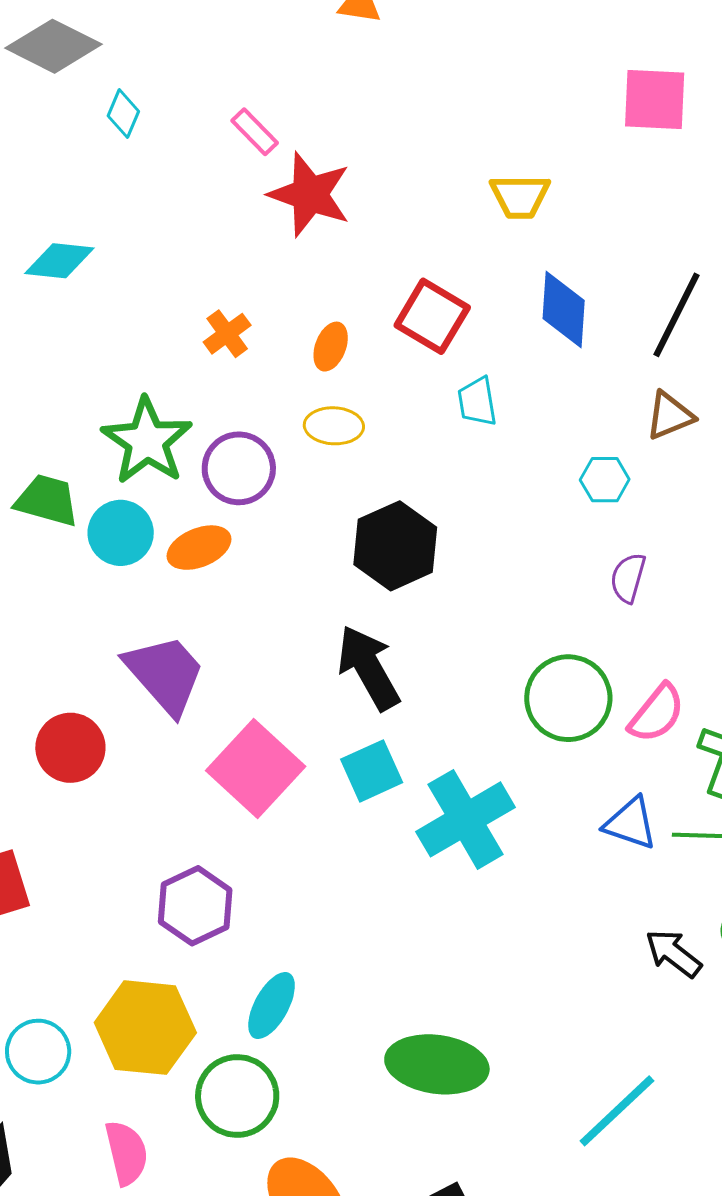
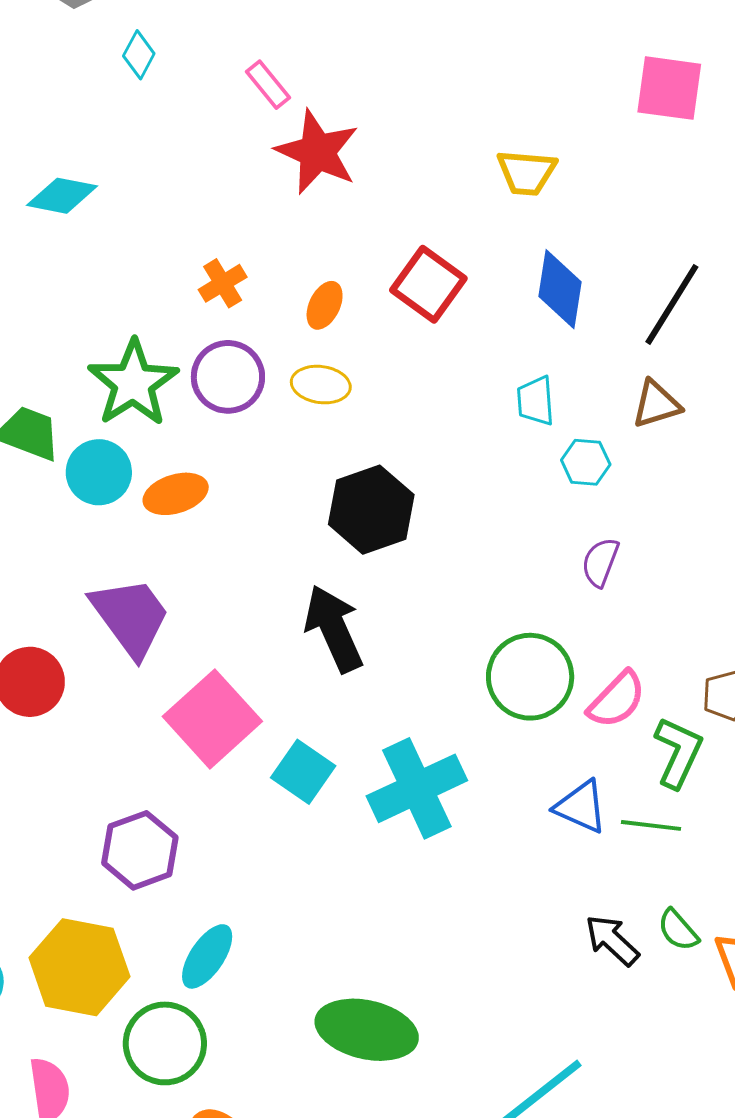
cyan trapezoid: (477, 402) -> (536, 401), moved
purple circle: (239, 468) -> (228, 377), moved
cyan square: (372, 771) -> (303, 772), moved, turned -36

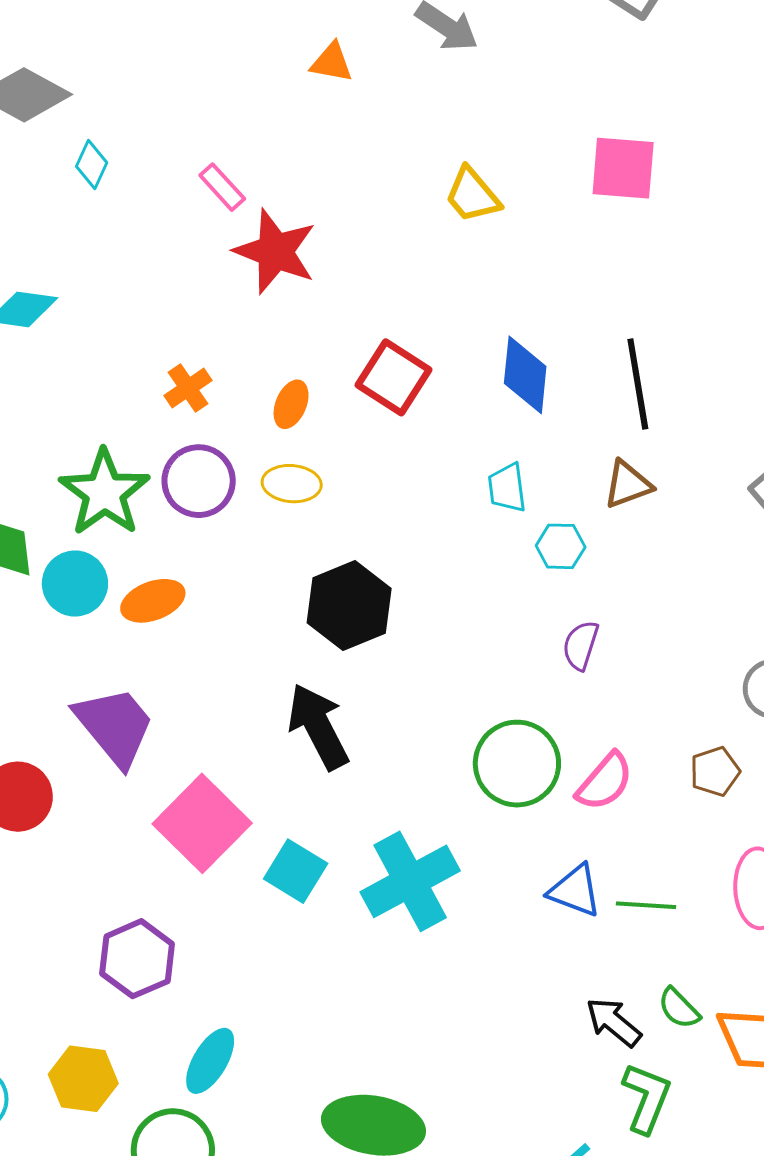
yellow trapezoid: (526, 173) -> (472, 195), moved, turned 48
black line: (672, 304) -> (638, 384), turned -38
green L-shape: (678, 752) -> (647, 1098), moved
yellow hexagon: (79, 967) -> (83, 1079), size x0.7

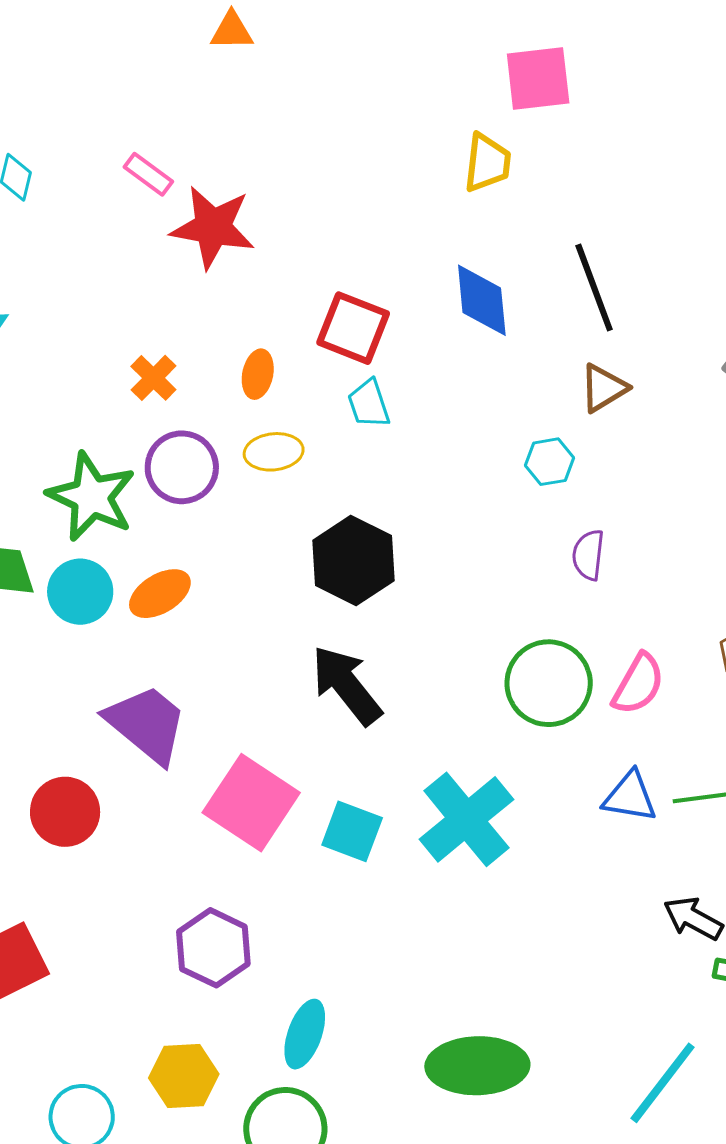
yellow trapezoid: (472, 195) -> (487, 163), moved, turned -122
cyan trapezoid: (507, 488) -> (369, 404), moved

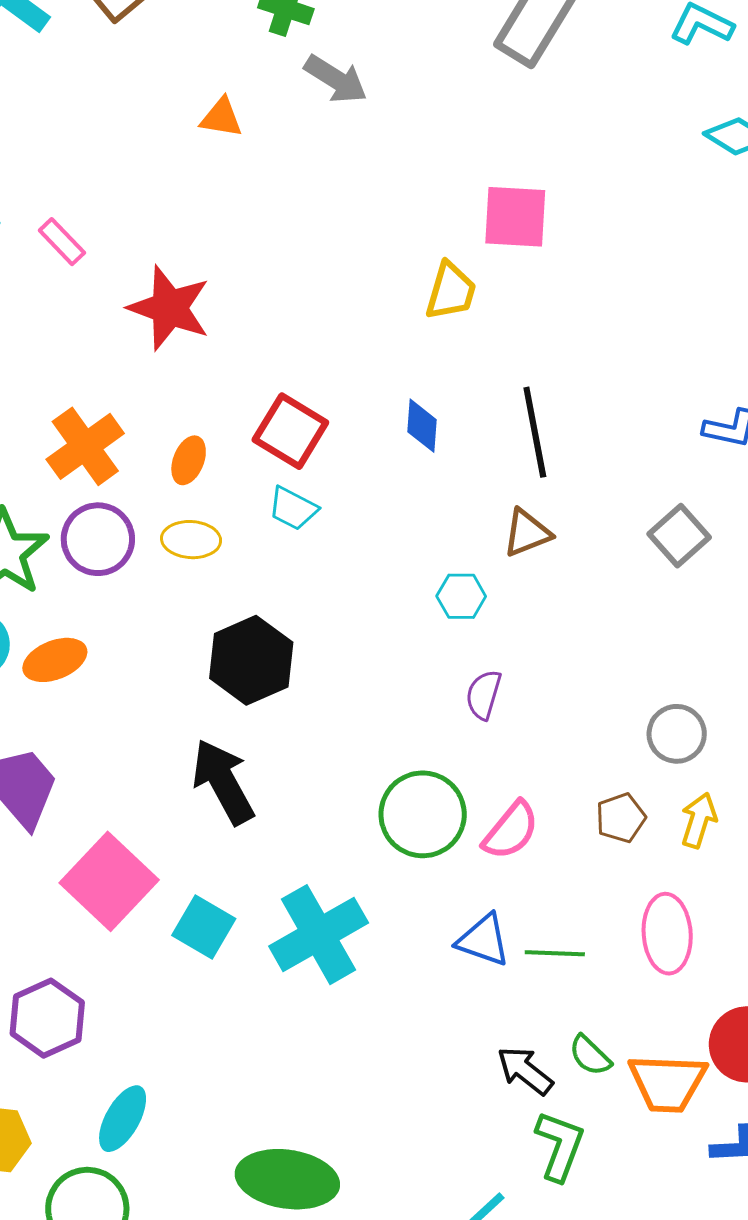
pink rectangle: (148, 174) -> (62, 242), moved
blue diamond: (482, 300) -> (422, 426), size x0.7
orange cross: (153, 378) -> (85, 446), size x1.6
cyan trapezoid: (369, 404) -> (293, 508), turned -54

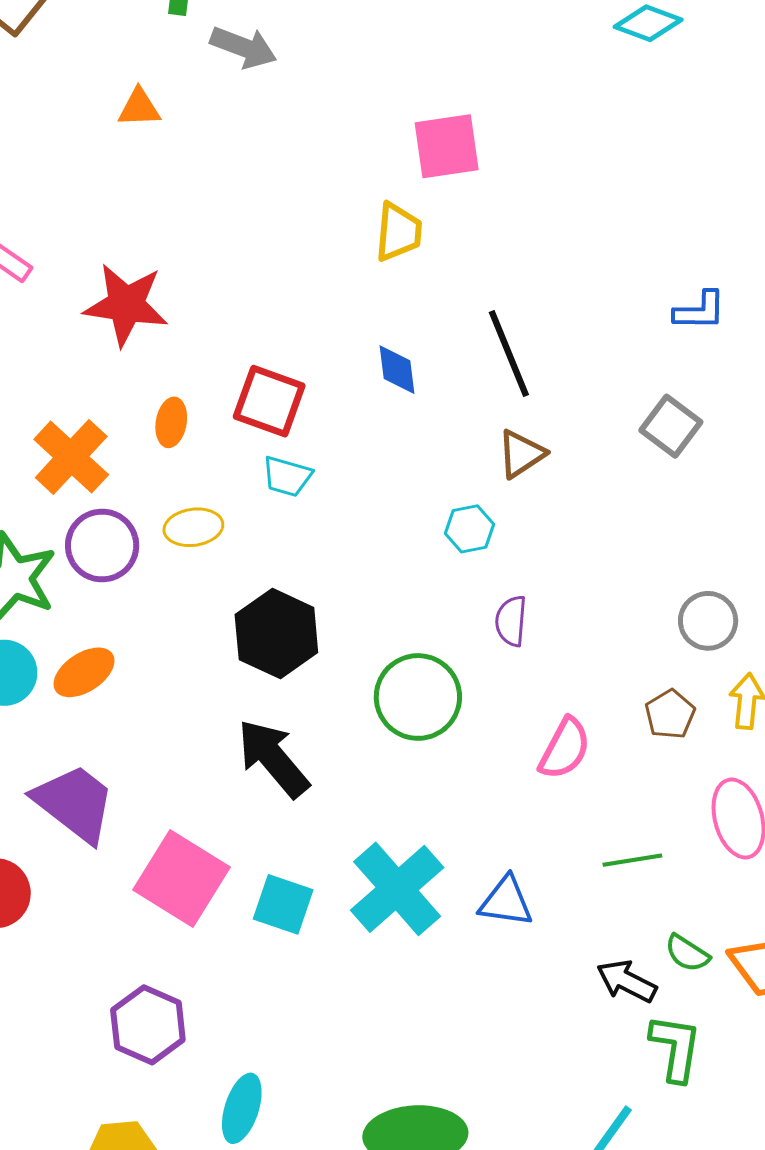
orange ellipse: (189, 460) -> (171, 422), moved
green circle: (423, 814) -> (418, 697), moved
blue triangle: (483, 940) -> (506, 902), moved

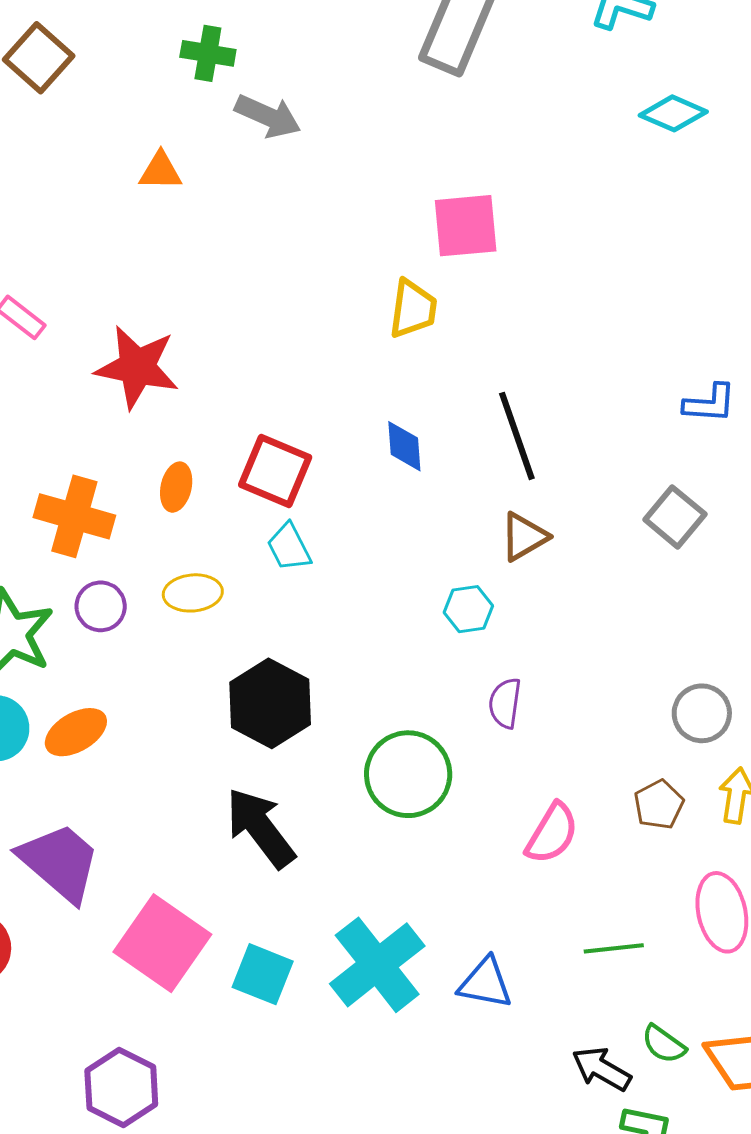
orange cross: (71, 457) -> (74, 516), turned -30
cyan trapezoid: (287, 476) -> (289, 547), turned 44
purple circle: (102, 545) -> (101, 606), size x0.7

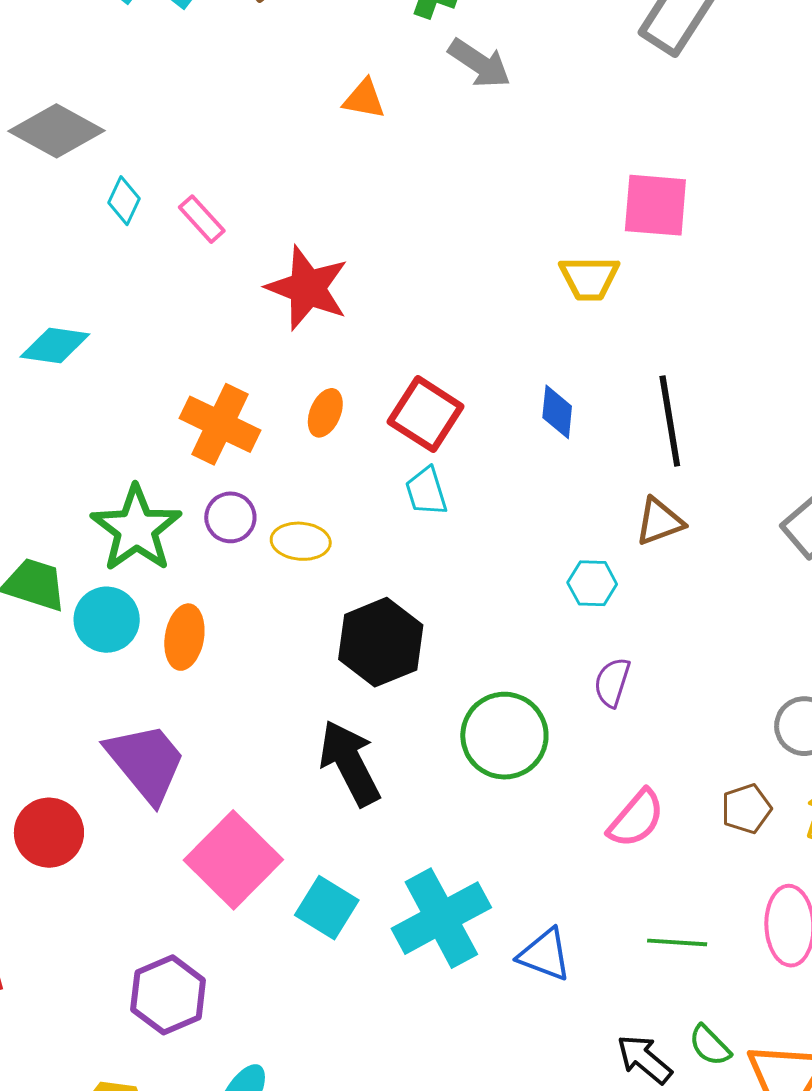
yellow trapezoid: (413, 309) -> (589, 278), turned 72
yellow ellipse: (193, 593) -> (301, 541), moved
orange ellipse: (76, 732) -> (184, 637), turned -60

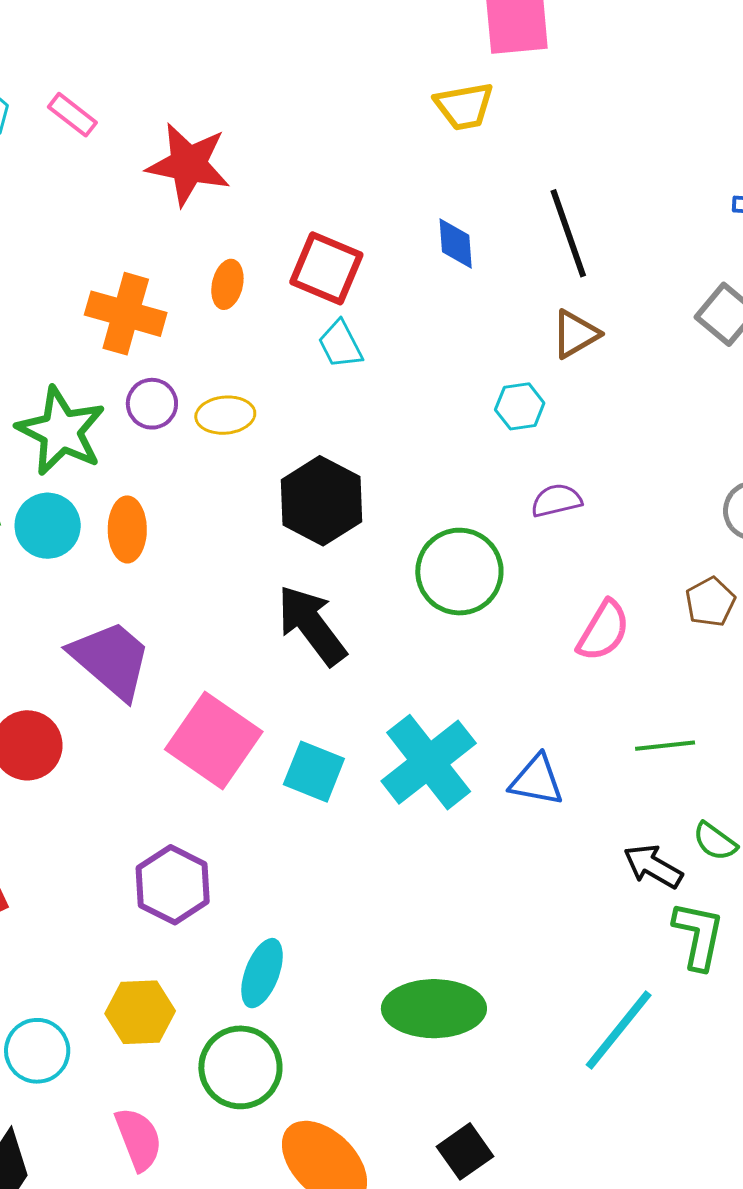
purple semicircle: (612, 682) -> (556, 500), turned 69

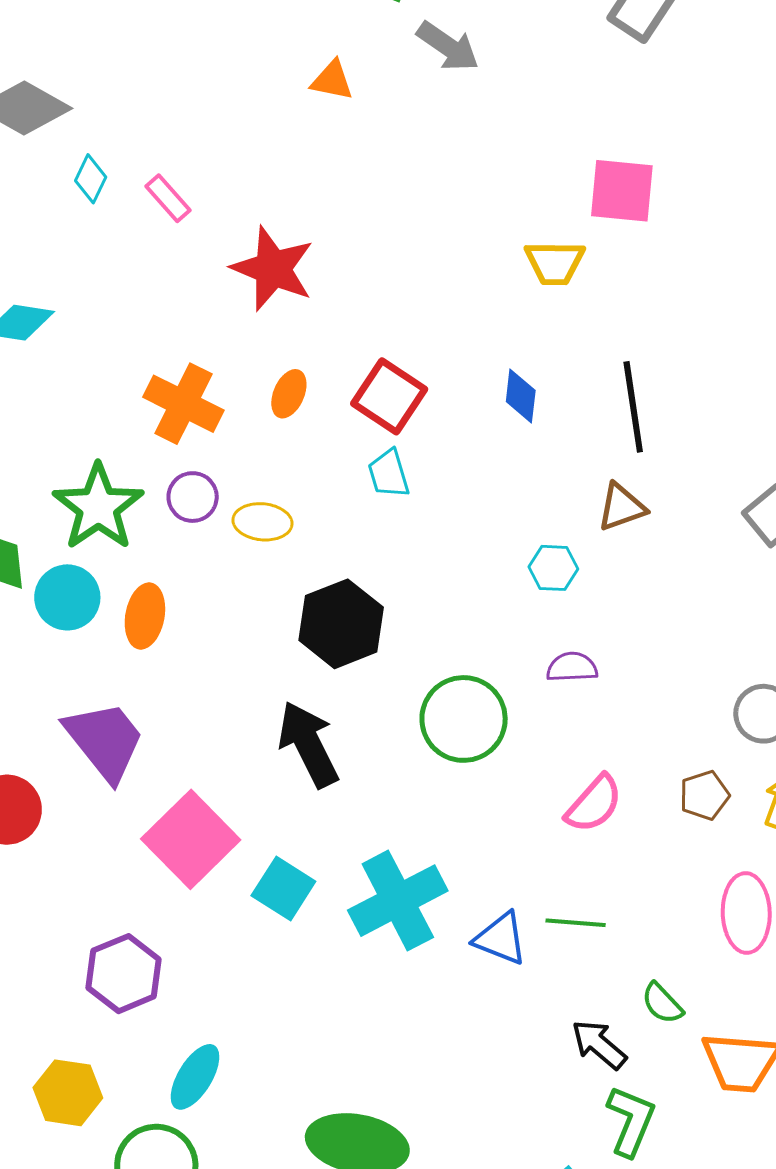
green line: (665, 746) -> (576, 923), moved
green semicircle: (715, 841) -> (662, 1003), moved

